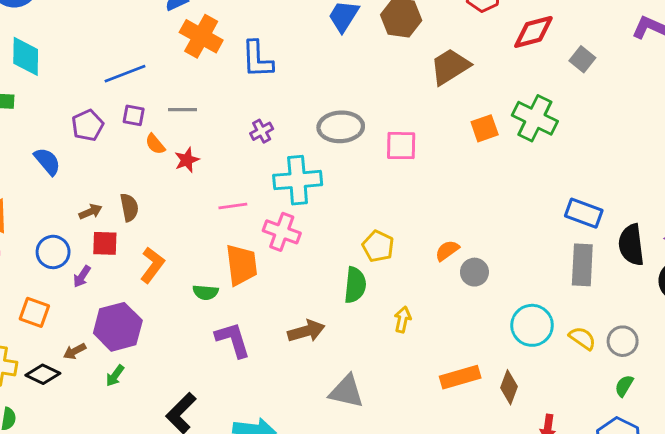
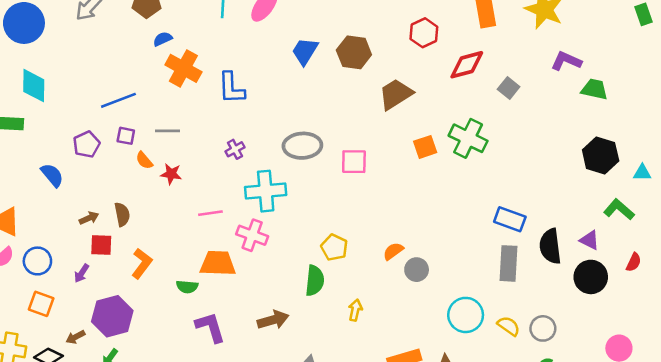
red star: (187, 160) -> (171, 174), turned 30
blue circle: (53, 252) -> (37, 261), moved
orange trapezoid: (241, 265) -> (218, 263), turned -81

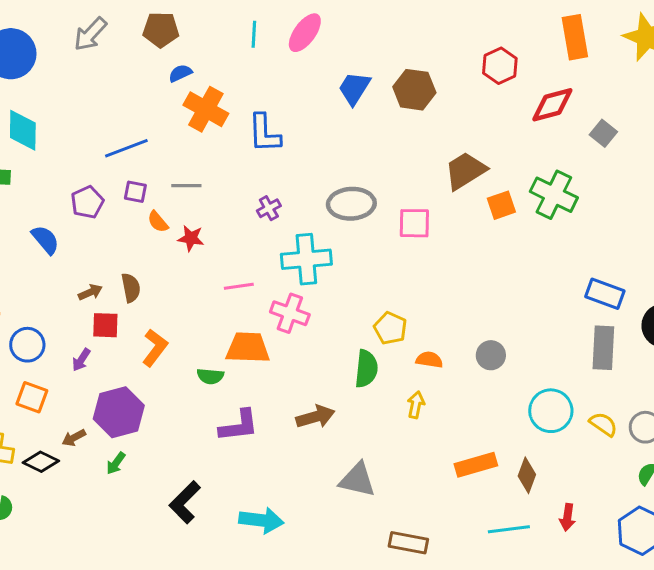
brown trapezoid: (396, 94) -> (465, 171), moved
orange semicircle: (393, 251) -> (429, 360), moved, turned 45
purple L-shape: (210, 327) -> (239, 426), turned 100

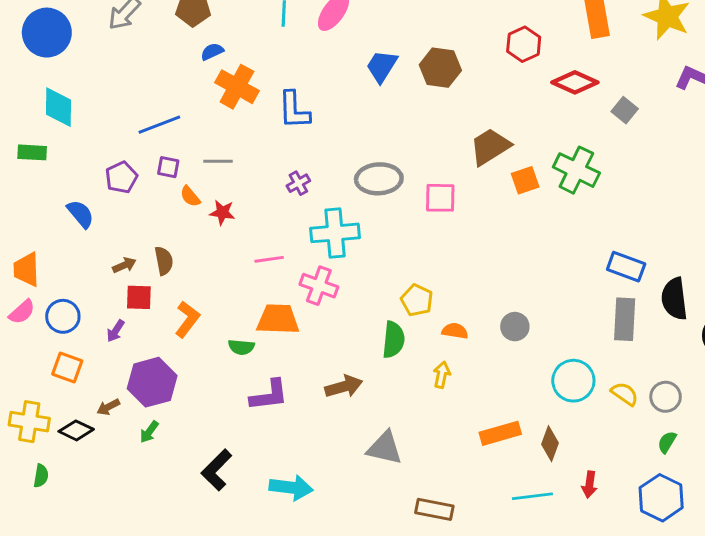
red diamond: (552, 105) -> (575, 82), turned 39

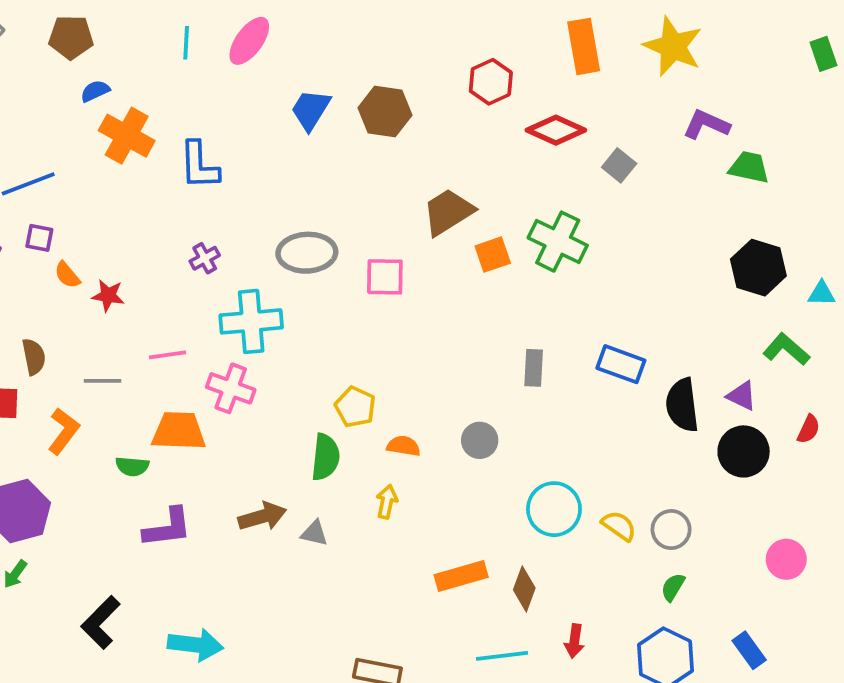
gray line: (218, 161) -> (102, 381), moved
gray rectangle: (625, 319) -> (534, 368), moved, size x0.7
gray triangle: (385, 448) -> (314, 533), moved, size x0.6

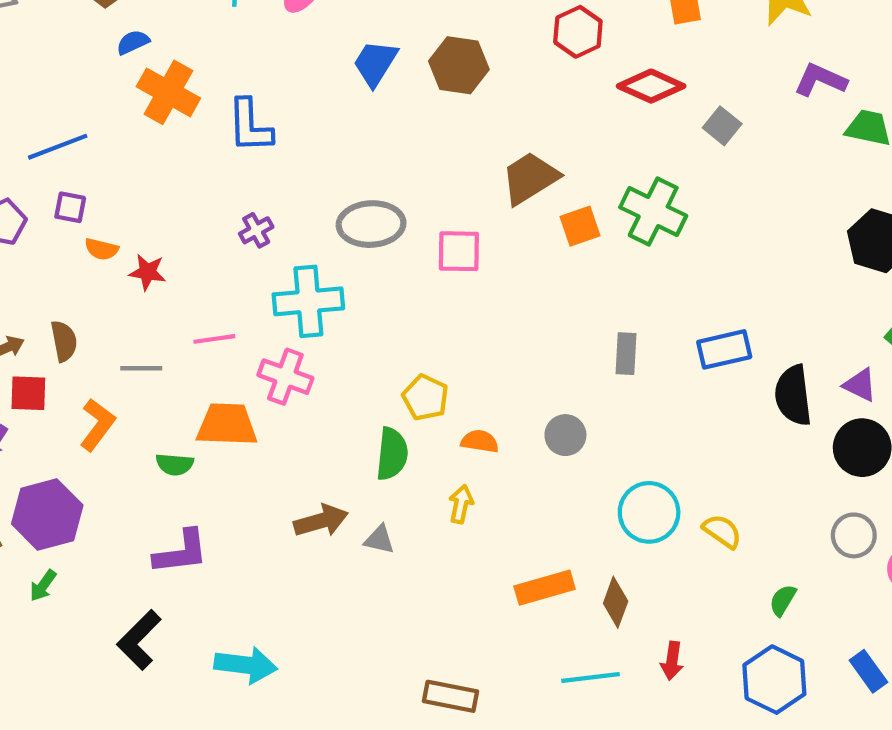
orange semicircle: (67, 275) -> (102, 249), turned -36
blue rectangle: (621, 364) -> (724, 349), turned -33
purple L-shape: (168, 528) -> (181, 552), moved
gray circle: (671, 530) -> (854, 535), moved

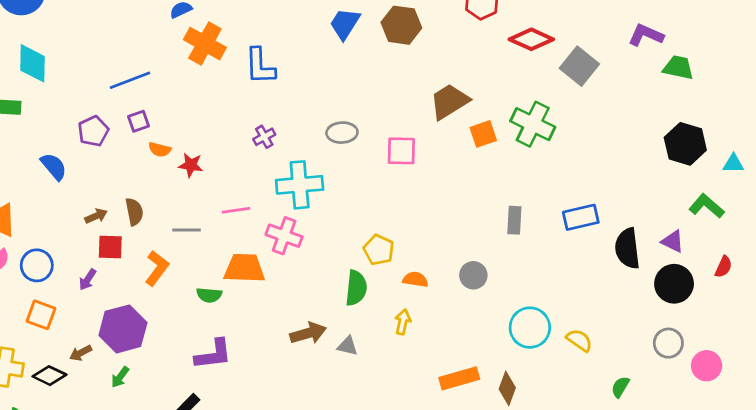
gray square: (722, 126) -> (579, 66), size x1.5
purple square: (70, 207) -> (138, 121), turned -30
gray ellipse: (371, 224) -> (342, 133), size x0.7

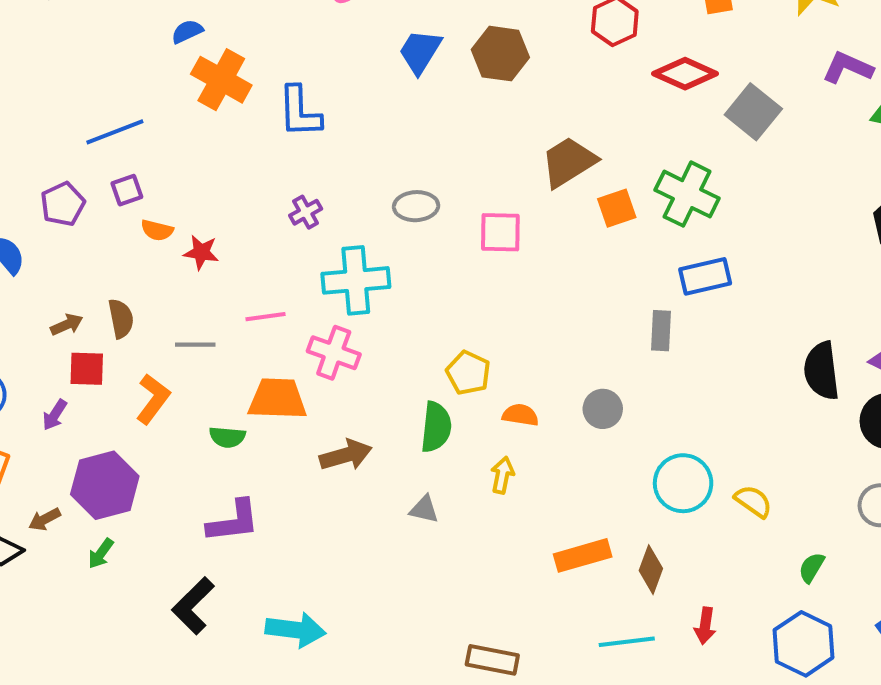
blue rectangle: (581, 217) -> (705, 276), moved
brown arrow: (308, 333) -> (346, 455), moved

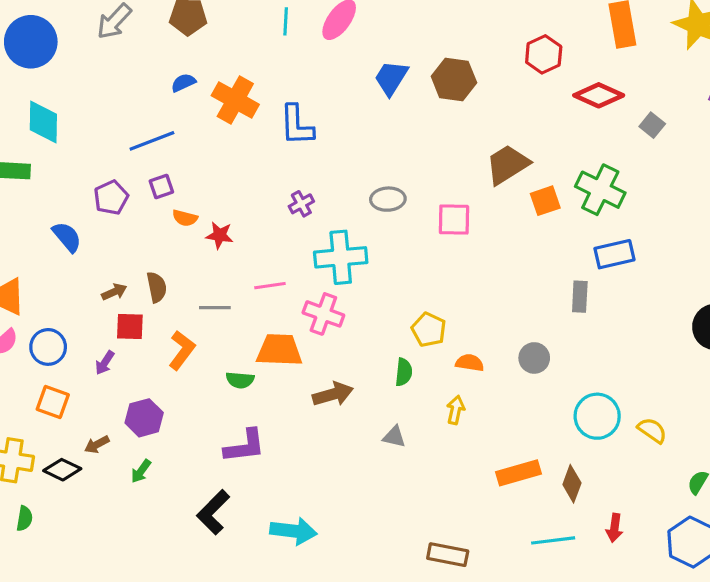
blue semicircle: (187, 31) -> (183, 83), moved
gray square: (753, 112) -> (652, 125), size x0.6
green semicircle: (436, 427) -> (404, 372), size x0.7
purple hexagon: (105, 485) -> (144, 418), size x0.7

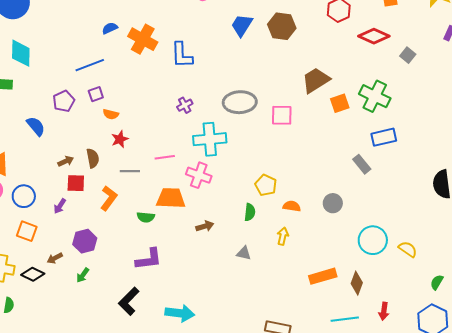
gray ellipse: (388, 199) -> (240, 102), size x1.5
red star: (220, 235) -> (120, 139), moved, turned -30
gray rectangle: (580, 297) -> (362, 164), turned -42
brown arrow: (333, 394) -> (205, 226), size x0.7

